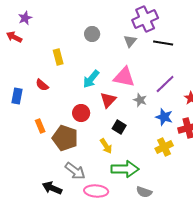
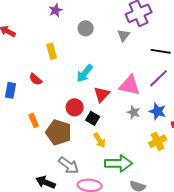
purple star: (25, 18) -> (56, 10), moved
black line: (163, 43) -> (161, 51), moved
pink triangle: (124, 77) -> (130, 85), moved
gray star: (140, 100) -> (134, 112), moved
black square: (119, 127) -> (93, 118), moved

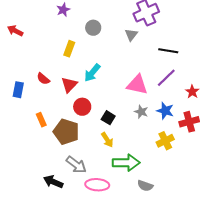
yellow rectangle: (52, 51) -> (69, 49), moved, turned 35
red triangle: (102, 94) -> (69, 85), moved
black square: (93, 118) -> (108, 118), moved

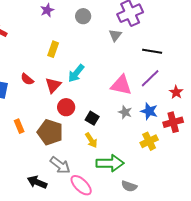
gray circle: (93, 28) -> (83, 16), moved
orange rectangle: (41, 120) -> (19, 126), moved
pink ellipse: (97, 185) -> (81, 185), turned 40

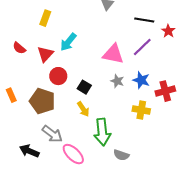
red star: (176, 92) -> (168, 31), moved
yellow cross: (149, 141) -> (141, 110), turned 36
green arrow: (110, 163) -> (102, 132), turned 84

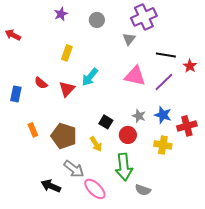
pink triangle: (113, 54) -> (135, 76), moved
red circle: (58, 76) -> (128, 135), moved
yellow arrow: (83, 109) -> (96, 144), moved

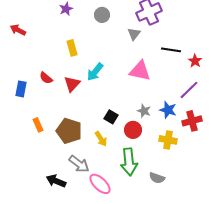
yellow rectangle: (67, 53) -> (72, 48), turned -35
purple line: (164, 82) -> (189, 90), moved
gray semicircle: (143, 190) -> (157, 178), moved

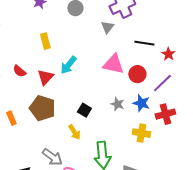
red circle: (133, 130) -> (137, 74), moved
brown pentagon: (69, 131) -> (42, 108), moved

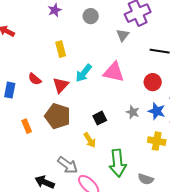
pink triangle: (113, 64) -> (114, 72), moved
black square: (84, 110) -> (100, 118), turned 32

